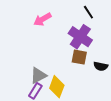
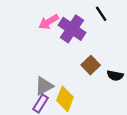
purple cross: (80, 37) -> (72, 29), moved
brown square: (79, 57) -> (91, 65), turned 35

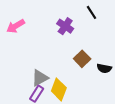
pink arrow: (49, 22) -> (16, 26), moved
purple cross: (72, 29) -> (65, 26), size x0.7

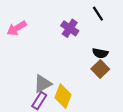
brown square: (82, 59) -> (100, 69), moved
black semicircle: (104, 68) -> (100, 53), moved

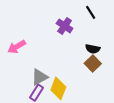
pink arrow: (17, 28) -> (17, 47), moved

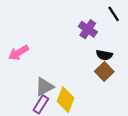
black line: (91, 12) -> (114, 14), moved
purple cross: (65, 26) -> (88, 29), moved

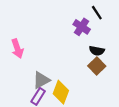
black line: (114, 14) -> (97, 13), moved
pink arrow: (19, 53) -> (17, 49), turned -78

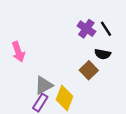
black line: (97, 13) -> (106, 29), moved
brown square: (97, 66) -> (89, 70), moved

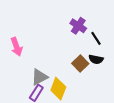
black line: (106, 29) -> (96, 38), moved
black semicircle: (103, 54) -> (96, 59), moved

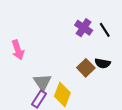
black line: (96, 38) -> (105, 30), moved
gray triangle: (39, 77) -> (42, 82), turned -36

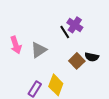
black line: (105, 30) -> (65, 32), moved
gray triangle: (42, 82) -> (39, 50), moved, turned 30

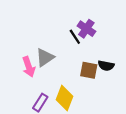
pink arrow: (16, 45) -> (29, 67), moved
brown square: (77, 61) -> (89, 70), turned -35

